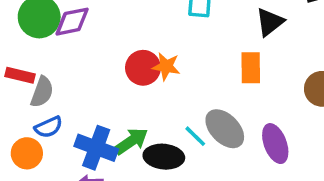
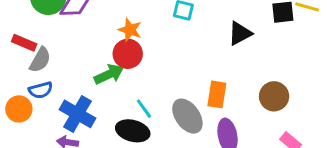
orange star: (166, 66) -> (130, 30), moved
orange rectangle: (251, 68) -> (217, 94), moved
cyan line: (195, 136) -> (144, 109), moved
green arrow: (131, 141) -> (109, 74), moved

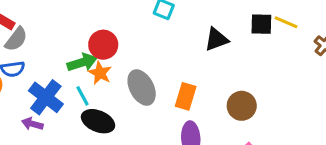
orange star: (130, 30) -> (100, 73), moved
cyan line: (144, 109) -> (83, 96), moved
gray ellipse: (187, 116) -> (142, 88), moved

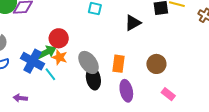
blue cross: (46, 97) -> (33, 61), moved
black ellipse: (98, 121) -> (93, 79), moved, turned 65

